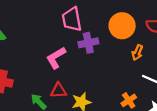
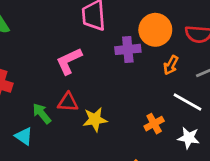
purple cross: (88, 43) -> (128, 49), moved

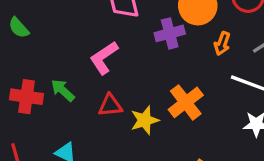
green arrow: (42, 114) -> (63, 90), moved
orange cross: (154, 124) -> (186, 102), moved, size x1.5

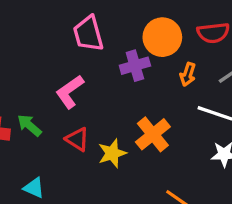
red triangle: (110, 105) -> (77, 139), turned 40

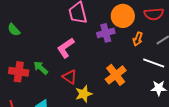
yellow star: (112, 153) -> (84, 94), moved

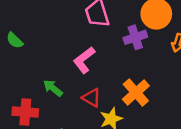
red cross: (19, 72) -> (25, 112), moved
orange cross: (116, 75) -> (136, 92), moved

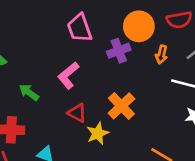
green arrow: (53, 88) -> (29, 92), moved

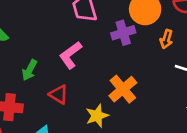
green arrow: (29, 92) -> (29, 70), turned -102
red triangle: (77, 113) -> (59, 94), moved

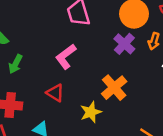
purple cross: (123, 33) -> (124, 44), moved, turned -30
green arrow: (29, 70) -> (16, 64), moved

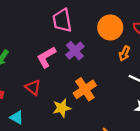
purple cross: (124, 44) -> (75, 51), moved

